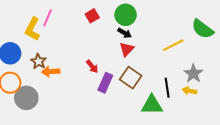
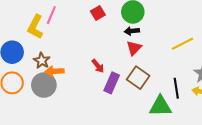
black arrow: (125, 33) -> (132, 31), turned 144
gray circle: (26, 98) -> (44, 85), moved

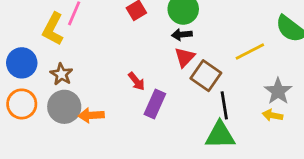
orange arrow: (54, 71) -> (91, 115), moved
brown square: (138, 78) -> (206, 76), moved
black line: (176, 88) -> (224, 105), moved

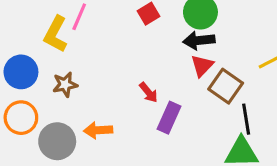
black arrow: (182, 35) -> (199, 40), size x1.4
brown star: (61, 74) -> (65, 85), turned 30
gray circle: (64, 107) -> (57, 141), moved

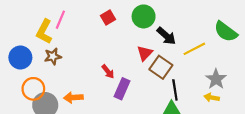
black arrow: (199, 40) -> (166, 36), moved, turned -132
brown star: (65, 85) -> (53, 56), moved
orange circle: (21, 118) -> (33, 89), moved

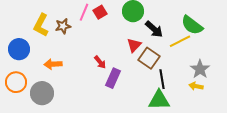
pink line: (60, 20) -> (84, 12), moved
green semicircle: (226, 32) -> (192, 25), moved
brown star: (53, 56) -> (63, 26), moved
orange circle: (33, 89) -> (16, 82), moved
orange arrow: (73, 97) -> (53, 64), moved

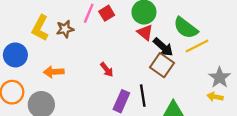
green semicircle: (192, 25) -> (186, 28), moved
black arrow: (154, 29) -> (163, 47), moved
red triangle: (134, 45) -> (145, 32), moved, turned -35
purple rectangle: (113, 78) -> (121, 101), moved
black line: (162, 79) -> (143, 96), moved

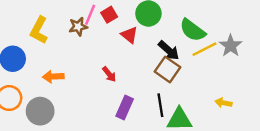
brown star: (65, 29) -> (78, 27), moved
red triangle: (145, 32) -> (129, 35), moved
gray star: (220, 78) -> (231, 46), moved
black line: (143, 96) -> (160, 105), moved

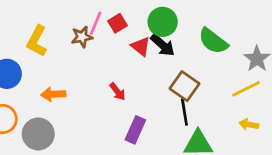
yellow line: (204, 49) -> (246, 89), moved
black arrow: (169, 50) -> (163, 45), moved
black line: (160, 105) -> (184, 112), moved

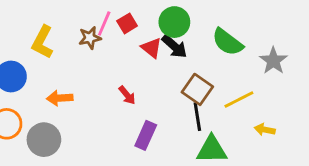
yellow line: (246, 89) -> (239, 99), moved

